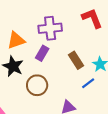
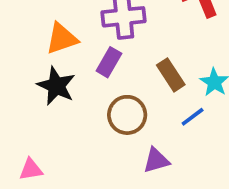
brown circle: (37, 85) -> (127, 115), moved

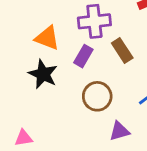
orange triangle: (62, 39) -> (47, 38), turned 40
brown rectangle: (171, 75) -> (122, 51), moved

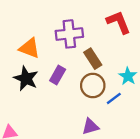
purple rectangle: (83, 56) -> (58, 75), moved
brown circle: (97, 96) -> (93, 86), moved

